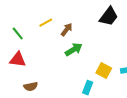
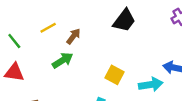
green arrow: (74, 50) -> (63, 60), moved
yellow square: (104, 71) -> (115, 75), moved

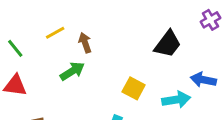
black trapezoid: (124, 21) -> (168, 44), moved
brown arrow: (73, 36) -> (85, 43), turned -56

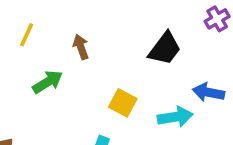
yellow line: (55, 33) -> (27, 35), turned -36
brown arrow: (85, 43) -> (81, 47), moved

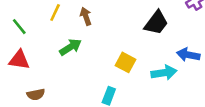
brown arrow: (81, 47) -> (86, 16), moved

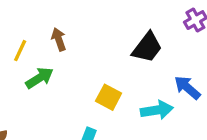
yellow line: (55, 12) -> (20, 51), moved
blue arrow: (188, 55) -> (187, 88), turned 30

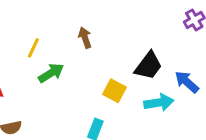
brown arrow: (59, 39) -> (85, 38), moved
black trapezoid: (147, 47) -> (148, 66), moved

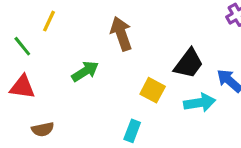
brown arrow: (85, 38) -> (121, 34), size x1.5
yellow line: (33, 48) -> (49, 21), moved

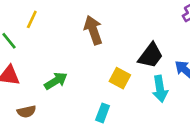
green arrow: (85, 71) -> (56, 81), moved
cyan arrow: (200, 103) -> (160, 89), turned 90

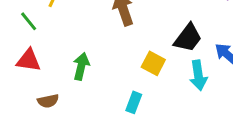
green arrow: (56, 81) -> (81, 66), turned -45

